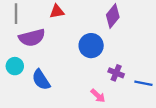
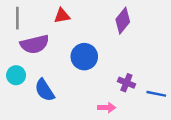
blue circle: (91, 46) -> (84, 57), moved
pink arrow: (98, 96) -> (107, 107), turned -42

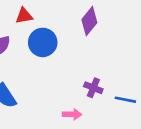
blue circle: (84, 57) -> (43, 42), moved

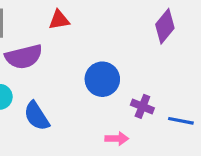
purple diamond: (89, 21) -> (165, 26), moved
blue circle: (43, 42) -> (102, 79), moved

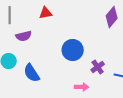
purple semicircle: (24, 57) -> (24, 36), size x0.7
purple cross: (142, 106) -> (98, 67), turned 32

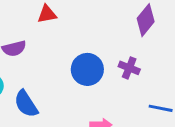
purple cross: (98, 67) -> (129, 68), moved, turned -32

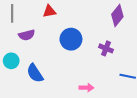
blue circle: (87, 69) -> (71, 39), moved

